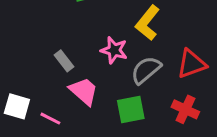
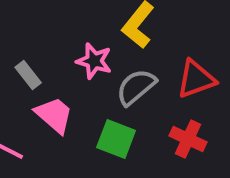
green square: (131, 109) -> (116, 139), turned 32

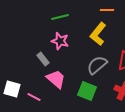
pink star: (94, 61) -> (60, 41), moved

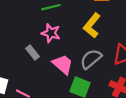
pink trapezoid: (56, 79) -> (63, 64), moved

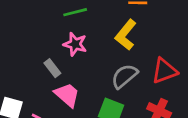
pink trapezoid: (63, 64) -> (67, 95), moved

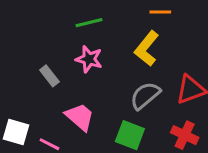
gray rectangle: (52, 68) -> (49, 76), moved

